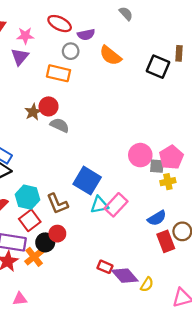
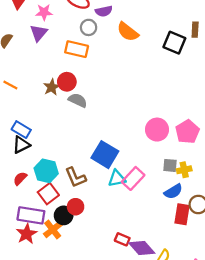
gray square: (157, 166) -> (170, 165), moved
yellow cross: (168, 182) -> (184, 170), moved
red rectangle: (166, 241) -> (182, 214), turned 30

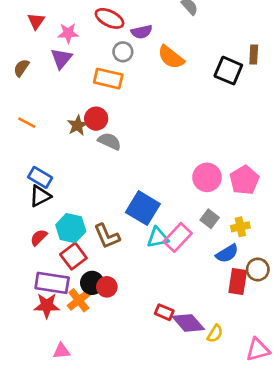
gray square: (170, 165) -> (210, 219), moved, turned 32
red circle: (76, 207) -> (107, 287), moved
red star: (27, 234) -> (47, 306), turned 30

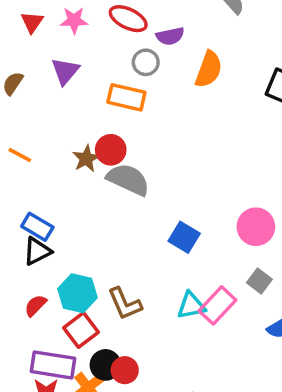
pink star: (68, 33) -> (74, 20), moved
orange semicircle: (171, 57) -> (209, 69), turned -108
gray semicircle: (110, 141) -> (128, 180), size x1.4
blue square: (143, 208) -> (184, 237), moved, size x0.7

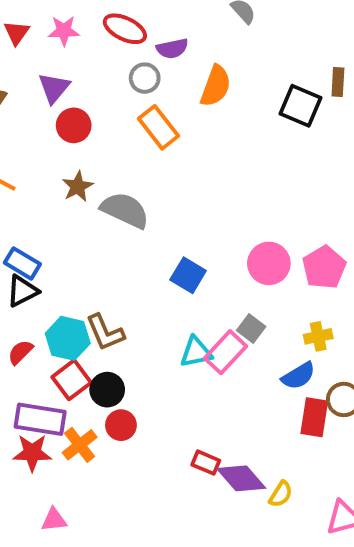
orange rectangle: (126, 97) -> (158, 127), moved, turned 39
red circle: (111, 150) -> (74, 125), moved
gray square: (259, 281) -> (251, 328), moved
brown L-shape: (125, 304) -> (105, 332), moved
black circle: (105, 365) -> (107, 390), moved

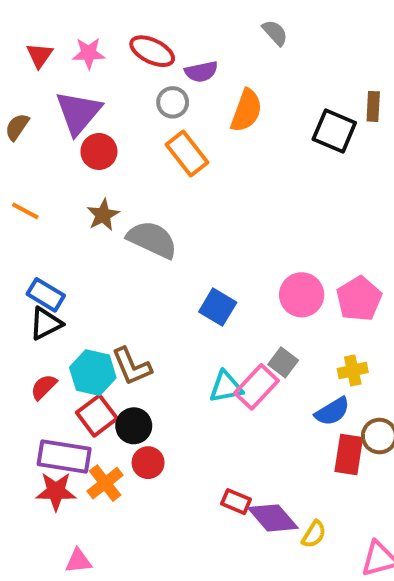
purple triangle: (54, 88) -> (78, 113), size x1.4

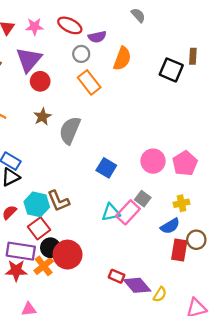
gray semicircle: (152, 240) -> (70, 130), turned -92
black circle: (134, 426) -> (50, 248), moved
red circle: (148, 463) -> (68, 255), size x1.6

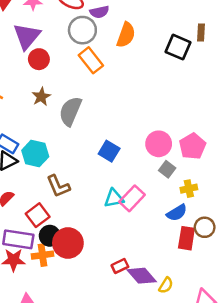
gray circle: (81, 54) -> (82, 30), size x1.5
gray square: (143, 199) -> (167, 169), moved
cyan hexagon: (37, 204) -> (35, 153), moved
orange cross: (44, 266) -> (42, 255), turned 30
red rectangle: (117, 276) -> (120, 266), turned -49

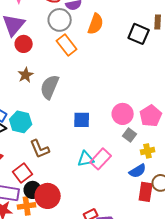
blue square: (109, 151) -> (82, 120), turned -30

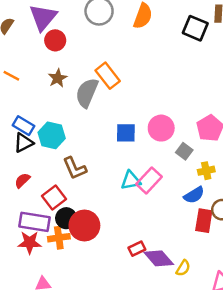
orange rectangle: (67, 45) -> (108, 76), moved
pink circle: (123, 114) -> (161, 128), moved

